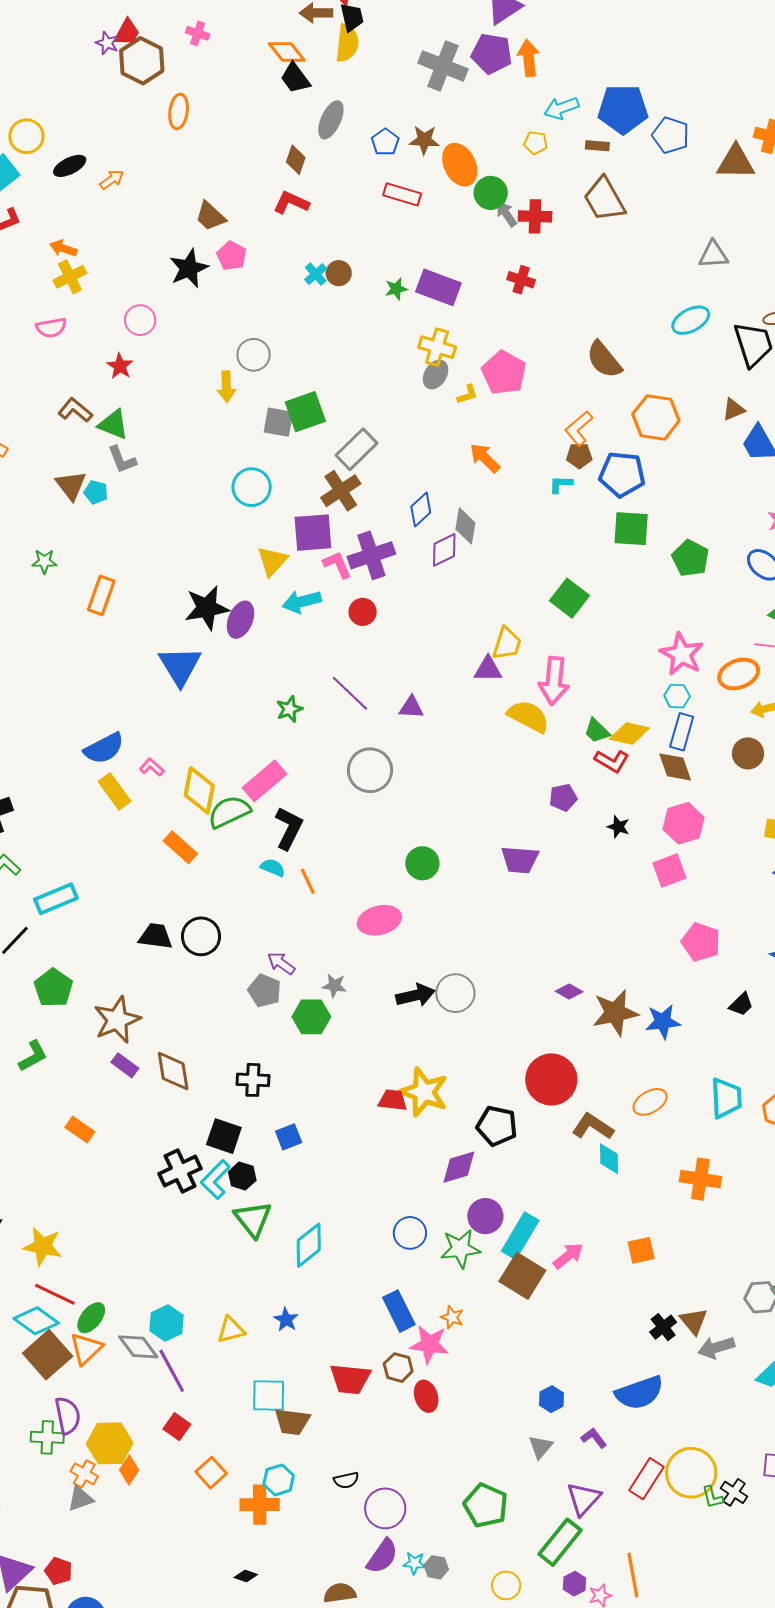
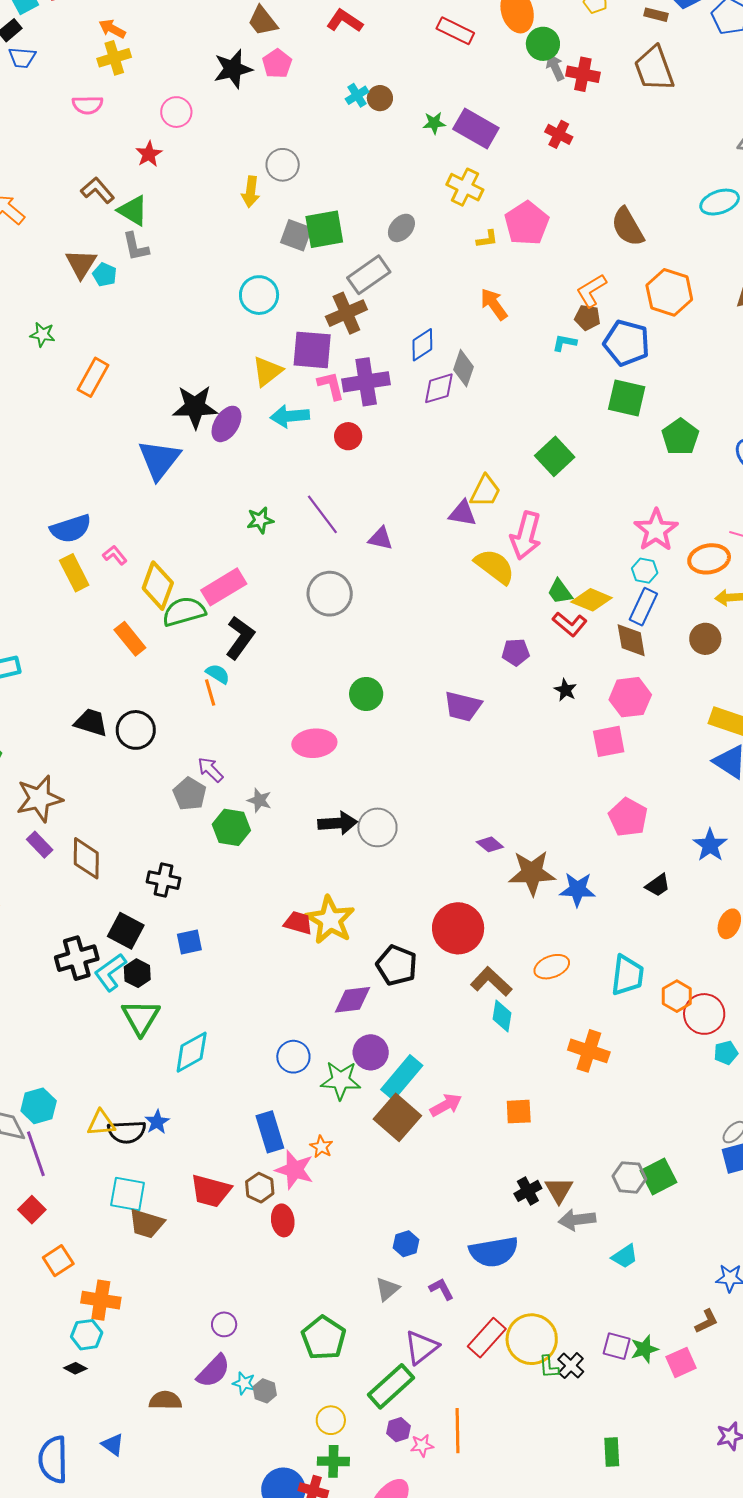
gray ellipse: (436, 374) -> (401, 228), moved
orange line: (308, 881) -> (210, 693), moved
cyan hexagon: (279, 1480) -> (87, 1335), moved
black semicircle: (346, 1480) -> (127, 1132), moved, size x1.5
purple circle: (385, 1508) -> (224, 1324), size x0.6

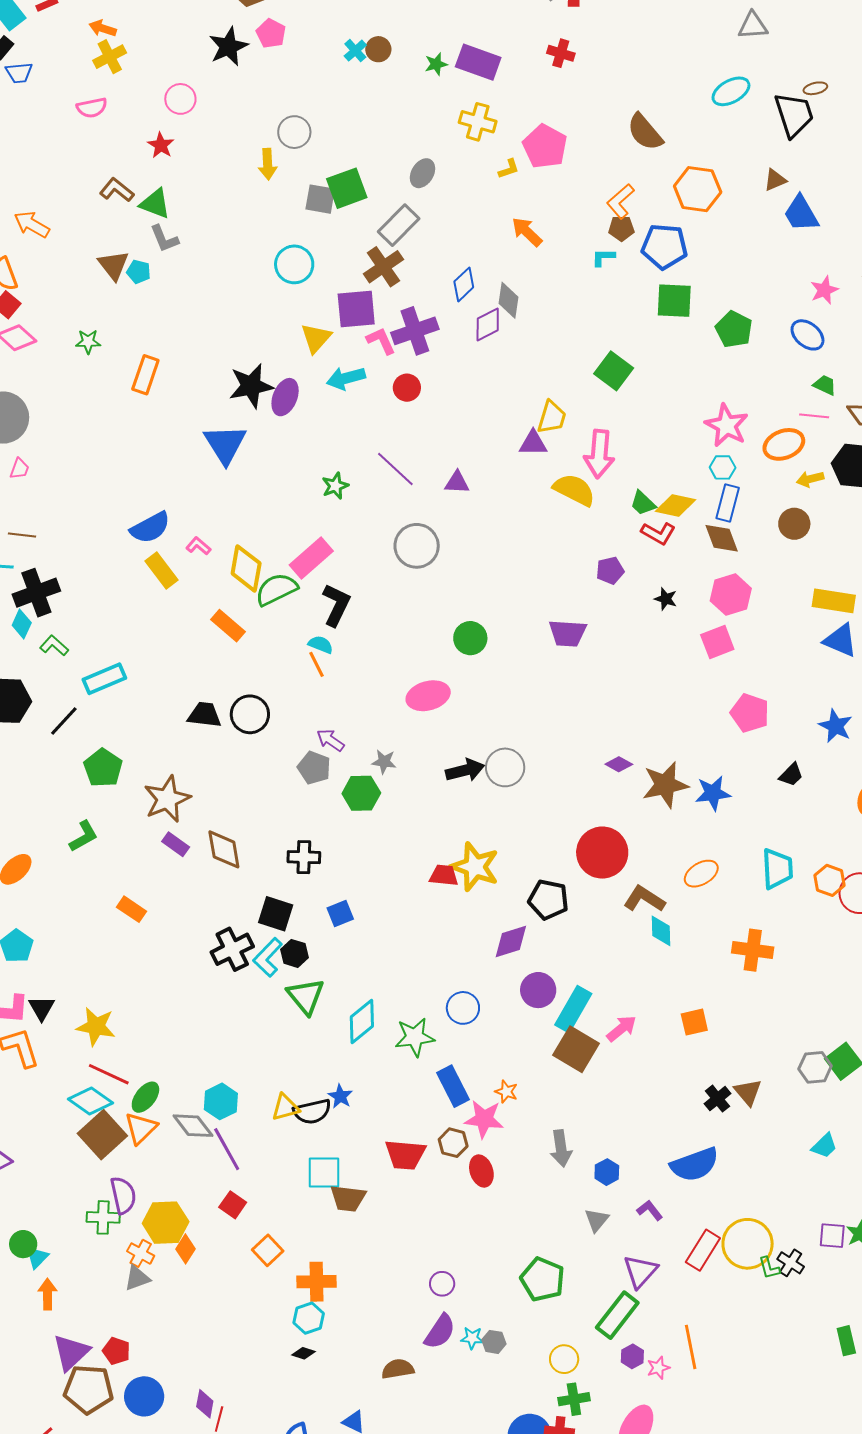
green star: (341, 1080) -> (415, 1037), moved
gray arrow: (577, 1220) -> (561, 1148), moved, turned -81

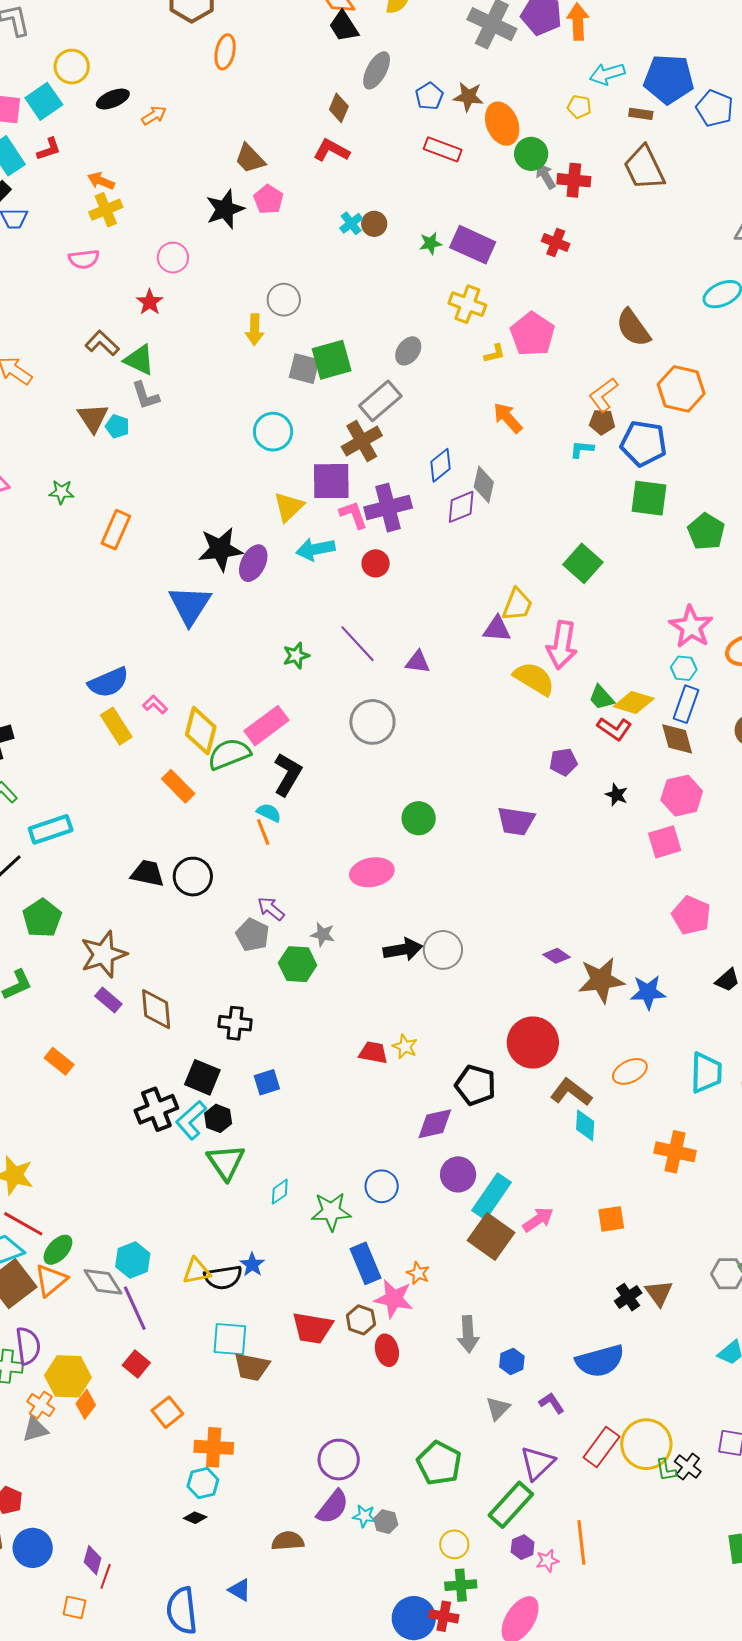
yellow star: (475, 867) -> (405, 1047), size x0.5
cyan diamond: (362, 1022) -> (280, 1192), size x0.6
purple circle: (442, 1284) -> (339, 1460), size x1.6

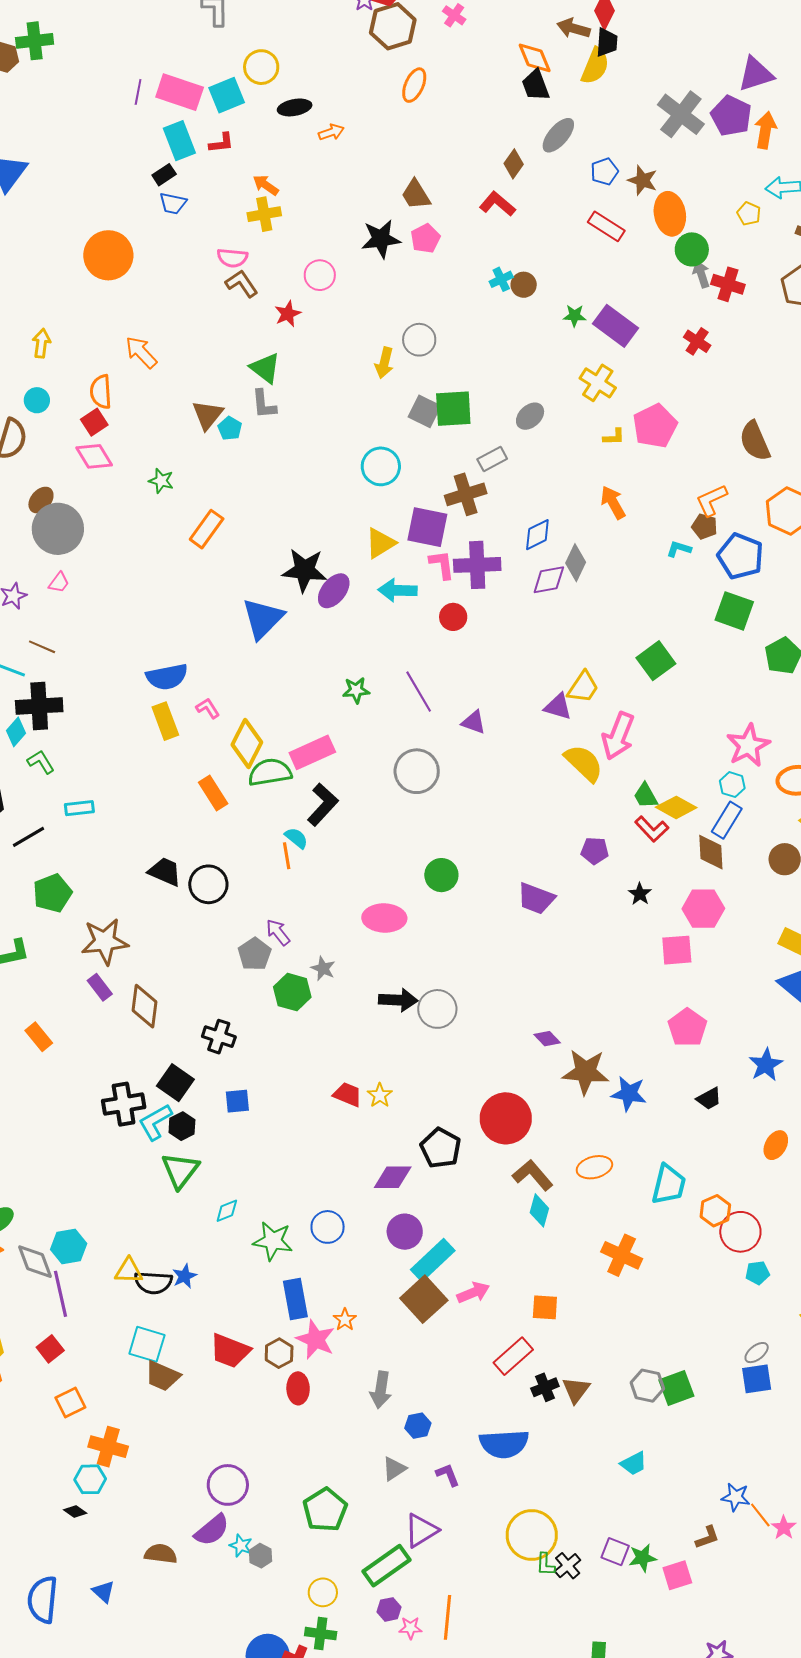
brown L-shape: (102, 343) -> (242, 284), moved
gray rectangle: (380, 401) -> (492, 459), size x0.7
cyan rectangle: (51, 829) -> (79, 808), size x0.7
red rectangle: (601, 1447) -> (513, 1356), moved

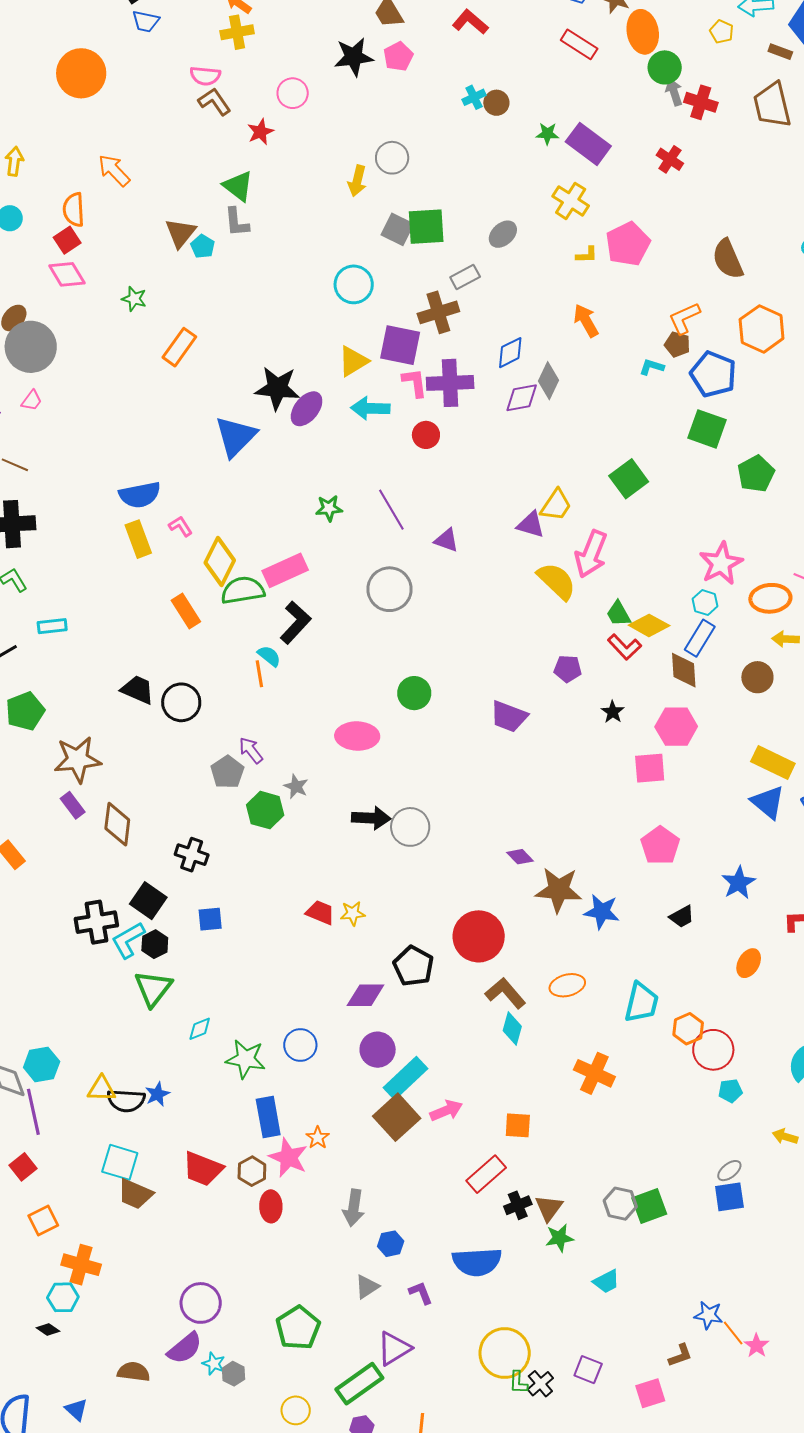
yellow star: (380, 1095) -> (353, 913), turned 30
green star: (643, 1558) -> (559, 1238), moved

